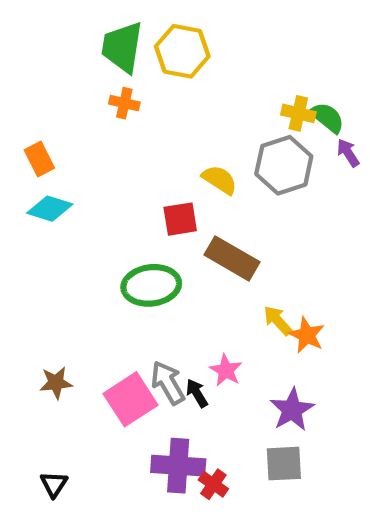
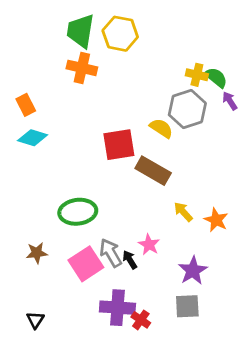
orange cross: (124, 103) -> (82, 68), size x1.5
yellow semicircle: (220, 180) -> (161, 128), moved
red square: (180, 219) -> (119, 145), size x1.4
green ellipse: (151, 285) -> (78, 212), moved
orange star: (307, 335) -> (216, 220), moved

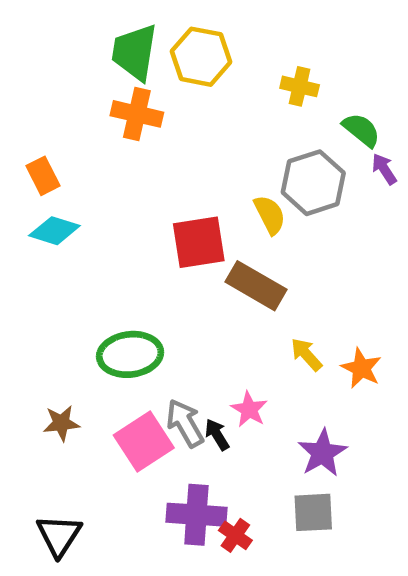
yellow cross: (197, 75) -> (300, 86), moved
yellow semicircle: (161, 128) -> (270, 215), turned 30
black triangle: (35, 320) -> (59, 535), size x1.5

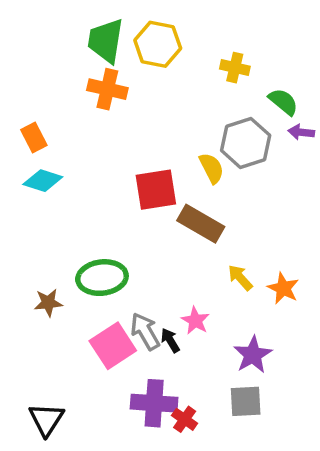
purple arrow: (384, 169) -> (301, 132), turned -50
brown star: (61, 423) -> (48, 303), moved

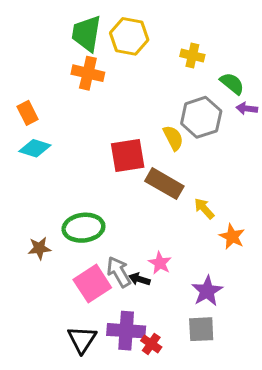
yellow arrow: (240, 278) -> (204, 209), moved
black arrow: (170, 340) -> (139, 279), turned -42
black triangle: (46, 419) -> (82, 339), moved

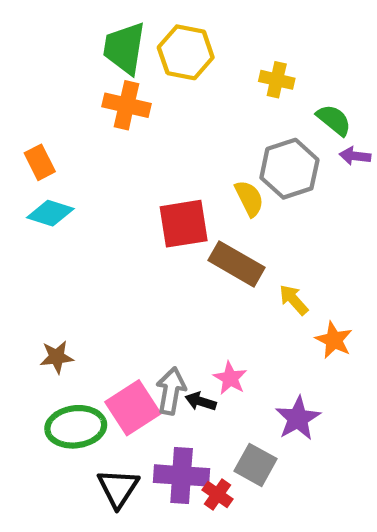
green ellipse: (83, 228) -> (76, 427), moved
gray arrow: (119, 272) -> (171, 391), turned 40
gray square: (201, 329) -> (256, 465), moved, turned 32

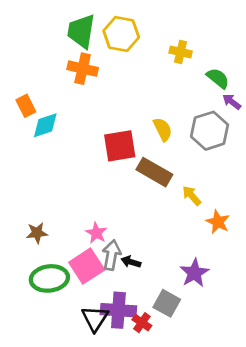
purple arrow: (355, 156) -> (232, 102), turned 30
gray hexagon: (289, 169) -> (210, 131), moved
cyan diamond: (50, 213) -> (45, 125), moved, turned -36
pink star: (230, 378) -> (96, 233), moved
black triangle: (118, 488) -> (95, 319), moved

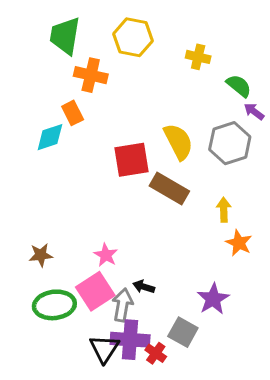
green trapezoid: (81, 31) -> (65, 36), moved
orange rectangle: (26, 106) -> (73, 113), moved
yellow semicircle: (163, 129) -> (178, 142), size x1.4
yellow arrow: (192, 196) -> (224, 210), moved, turned 40
gray arrow: (112, 255) -> (122, 305), moved

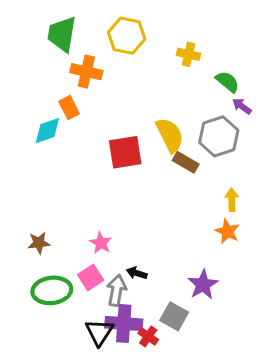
brown rectangle: (169, 188) -> (186, 162), moved, size x0.7
yellow arrow: (224, 210) -> (232, 200), moved
pink square: (95, 291) -> (91, 277), size x0.7

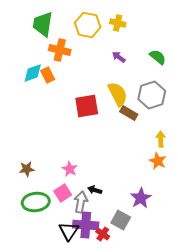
yellow cross: (189, 54) -> (118, 23), moved
purple arrow: (242, 106) -> (119, 57), moved
cyan diamond: (47, 131) -> (33, 73), moved

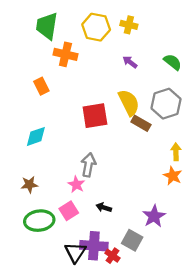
cyan diamond: (33, 73) -> (36, 136), moved
orange rectangle: (48, 75) -> (41, 86), moved
gray arrow: (81, 202) -> (88, 165), moved

